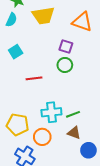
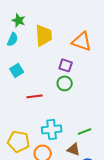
yellow trapezoid: (43, 16) -> (44, 35), turned -85
green line: (73, 114) -> (85, 131), moved

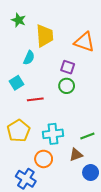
cyan semicircle: (13, 39) -> (29, 58), moved
cyan square: (17, 70) -> (16, 83), moved
yellow pentagon: (19, 141) -> (19, 131), moved, turned 30
brown triangle: (74, 149) -> (76, 155), turned -40

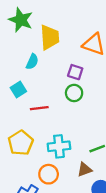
green star: (19, 20) -> (21, 20), size x1.5

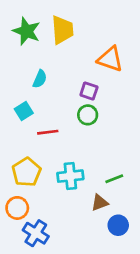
yellow trapezoid: (50, 37) -> (62, 30), moved
orange circle: (49, 174) -> (17, 208), moved

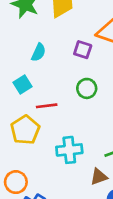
purple square: (89, 91) -> (83, 50), moved
yellow pentagon: (26, 172) -> (25, 130), moved

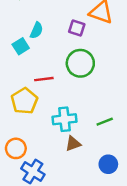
cyan square: (23, 84) -> (21, 46), moved
green circle: (87, 88) -> (80, 63), size x1.5
brown triangle: (99, 177) -> (73, 144), moved

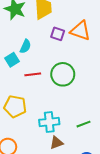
purple square: (77, 28) -> (58, 34), moved
red line: (44, 79) -> (33, 74), moved
yellow pentagon: (24, 101) -> (15, 106), turned -30

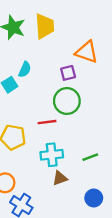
purple square: (58, 34) -> (68, 73), moved, turned -32
red line: (33, 74) -> (47, 122), moved

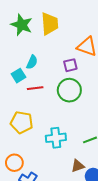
red line: (47, 122) -> (35, 88), moved
brown triangle: (60, 178) -> (78, 166), moved

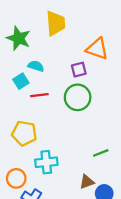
green star: (22, 25) -> (19, 38), moved
cyan semicircle: (32, 62) -> (36, 66), turned -96
cyan cross: (56, 138) -> (46, 162), moved

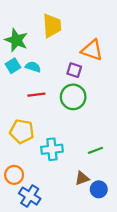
purple square: (79, 70) -> (74, 70), turned 32
cyan square: (21, 81) -> (13, 66), moved
cyan cross: (46, 162) -> (52, 149), moved

